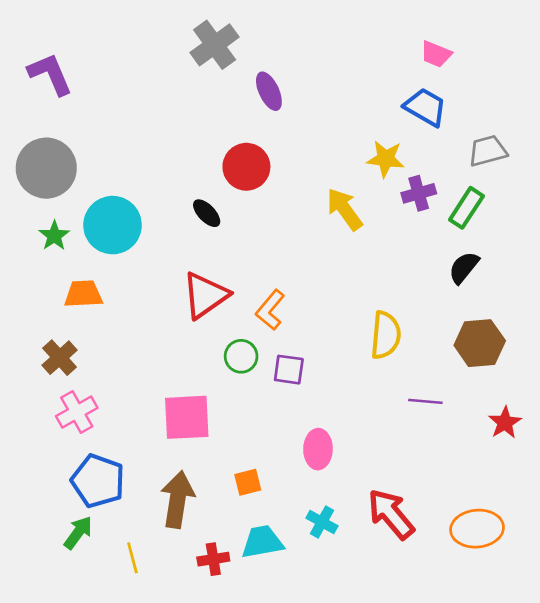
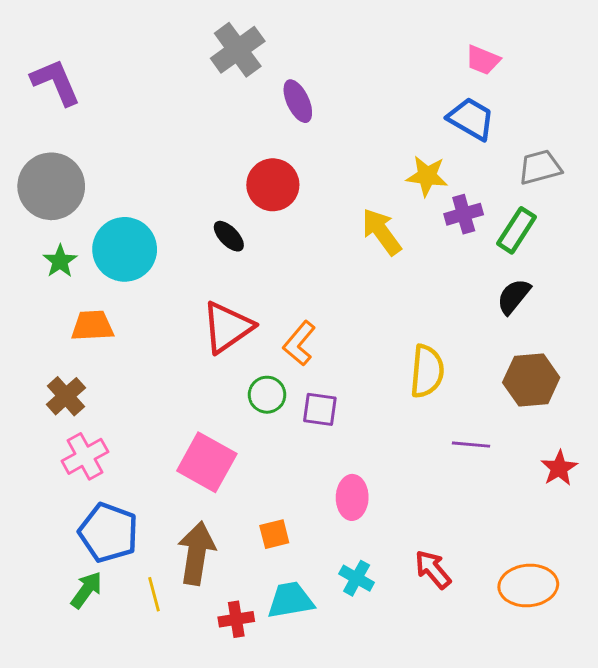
pink square: (187, 417) -> (207, 462), turned 32
red arrow: (391, 514) -> (433, 569), size x0.7
yellow line: (132, 558) -> (154, 594), moved

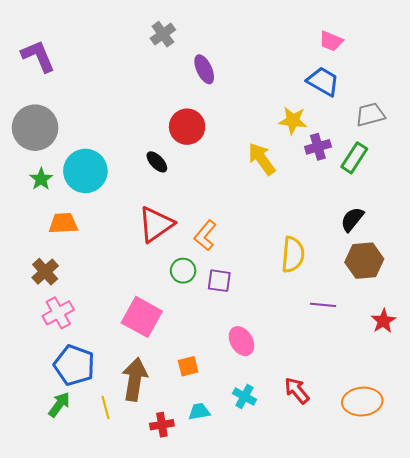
gray cross: (238, 50) -> (163, 34), size x0.7
black semicircle: (514, 296) -> (352, 219), moved
pink ellipse: (352, 497) -> (241, 341), turned -32
cyan trapezoid: (290, 600) -> (199, 412), size x0.7

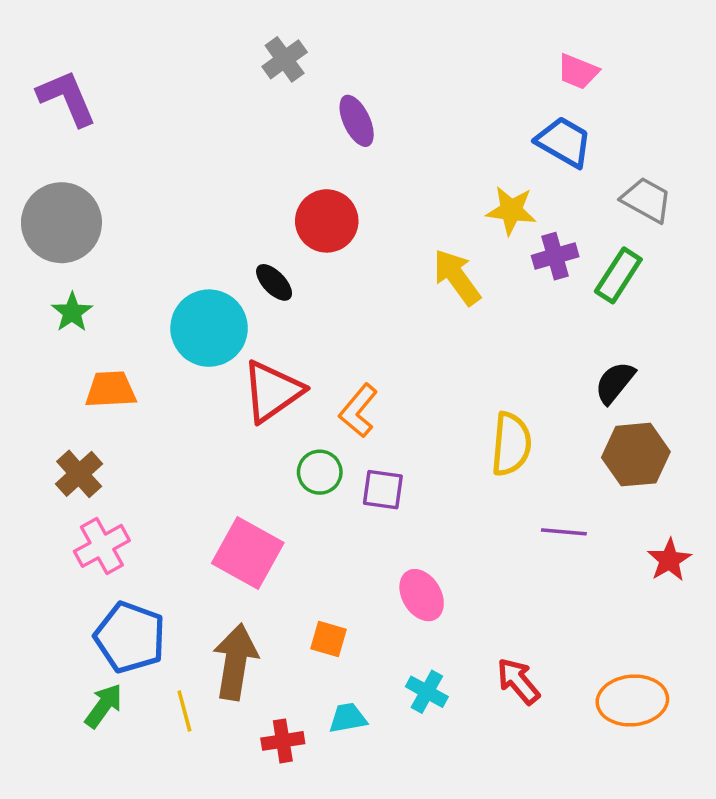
gray trapezoid: (370, 115) -> (646, 200), turned 44
cyan circle: (85, 171) -> (209, 328), moved
orange square: (188, 366) -> (328, 639), turned 30

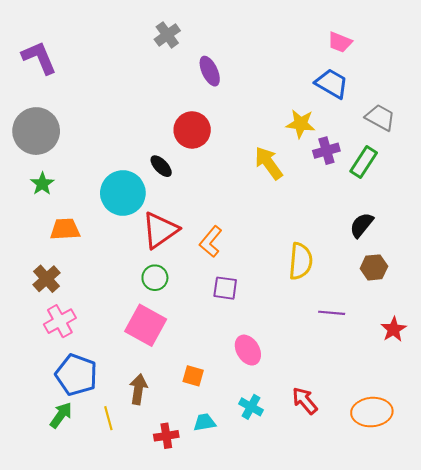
brown hexagon: (636, 455) -> (374, 267), size x0.7
green circle: (320, 472) -> (155, 278), moved
brown arrow: (235, 662) -> (138, 389), size x0.7

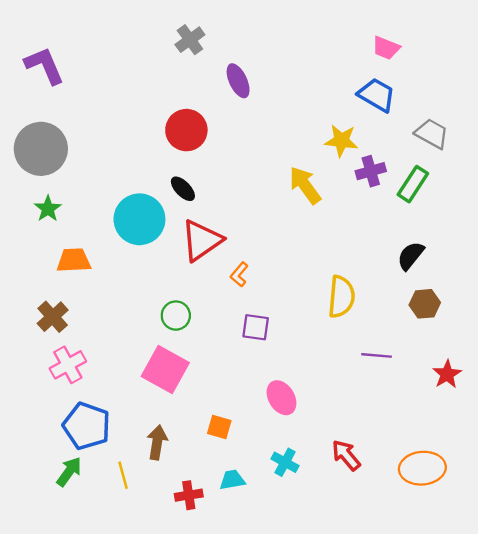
red circle: (192, 130) -> (186, 130), moved
red triangle: (160, 230) -> (202, 240), moved
orange L-shape: (211, 242) -> (239, 274), size x0.7

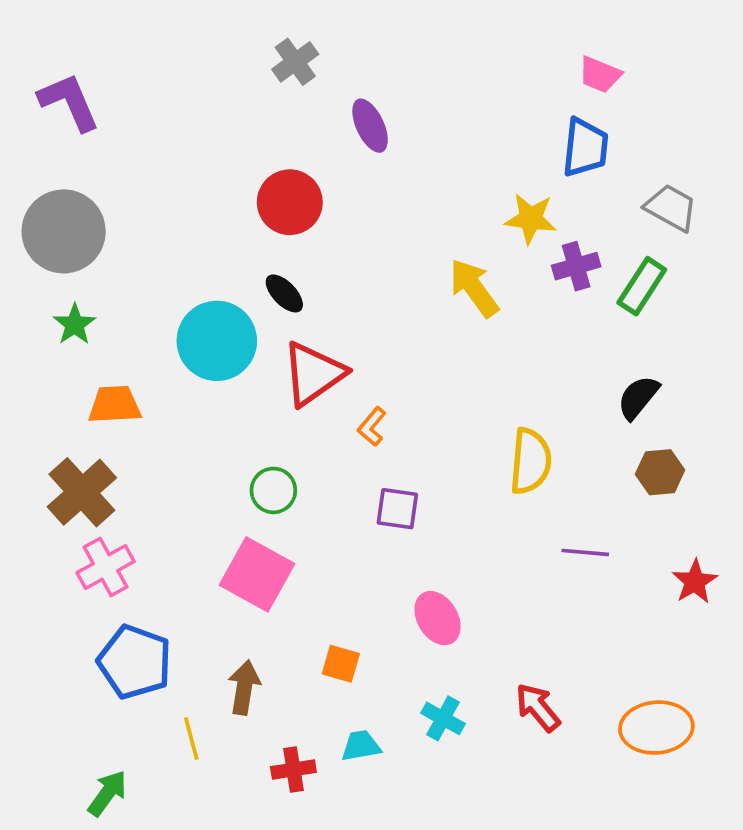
blue trapezoid: (377, 95) -> (585, 148), turned 66
brown cross: (53, 317) -> (82, 492), size x1.4
green arrow: (69, 472) -> (107, 793), moved

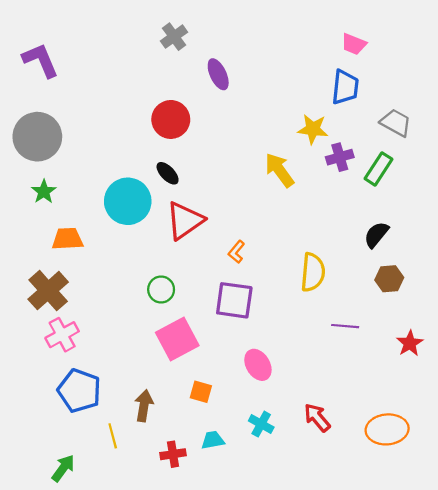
orange L-shape: (372, 427) -> (236, 252), moved
purple square: (397, 509) -> (234, 300), size x1.5
pink square: (257, 574) -> (177, 339), moved, turned 33

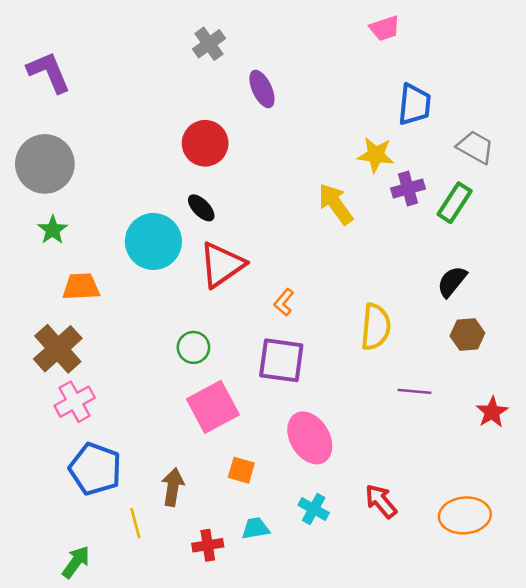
pink trapezoid: (354, 44) -> (385, 28), moved, turned -40
pink ellipse: (258, 365) -> (310, 438), size x1.4

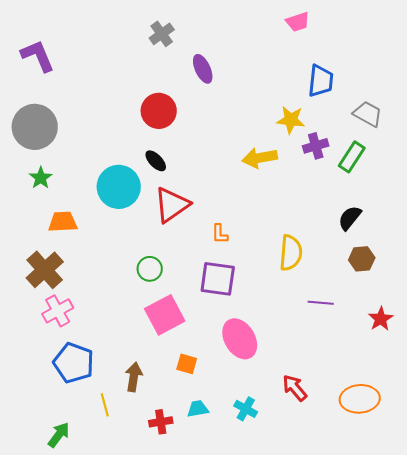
yellow arrow: (336, 204) -> (260, 158), turned -64
orange L-shape: (284, 302) -> (220, 234), turned -40
cyan cross: (314, 509) -> (246, 409), moved

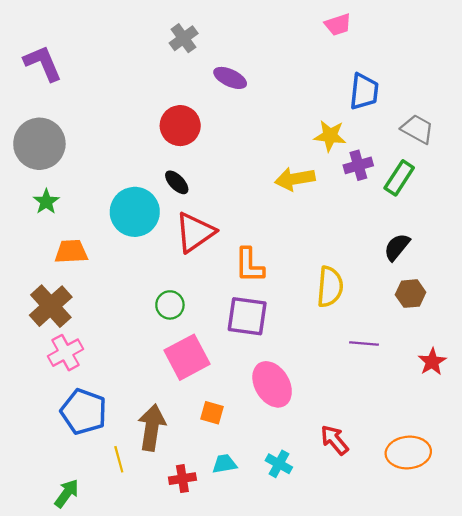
purple ellipse: (203, 69) -> (230, 78), turned -40
orange L-shape: (220, 234) -> (249, 265), size x1.6
brown arrow: (134, 377) -> (152, 428), size x1.4

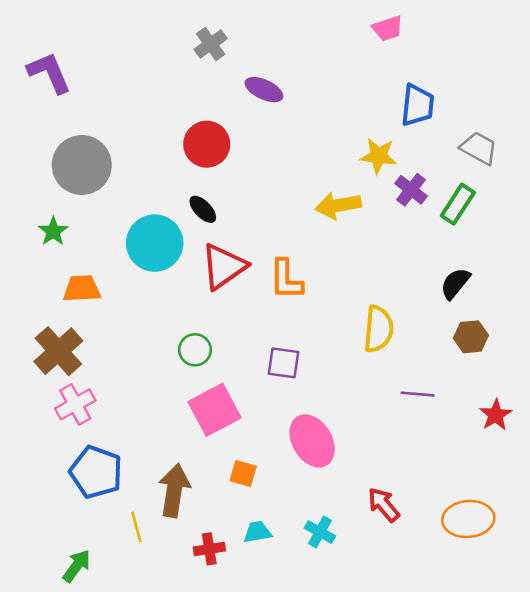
gray circle: (39, 144) -> (82, 165), moved
purple cross: (358, 165) -> (411, 190), turned -36
orange L-shape: (249, 265) -> (286, 280), moved
purple square: (247, 316) -> (283, 363), size x0.7

